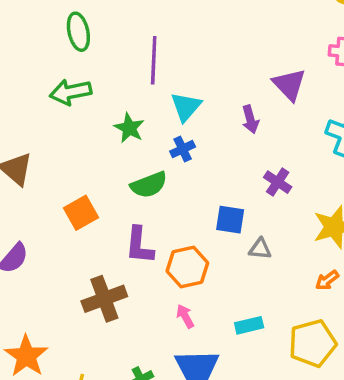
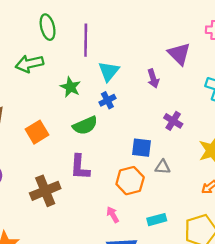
green ellipse: (78, 32) -> (48, 27), moved
orange square: (81, 213) -> (37, 132), moved
orange hexagon: (187, 267) -> (130, 181), moved
brown cross: (104, 299) -> (45, 191), moved

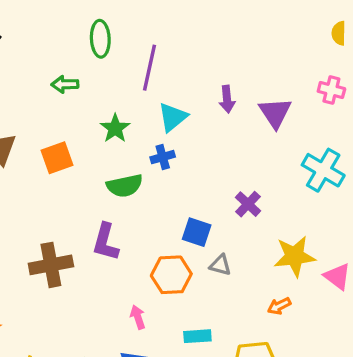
green arrow: (29, 64) -> (65, 84), size x0.7
purple arrow: (153, 78) -> (227, 99), moved
orange square: (37, 132) -> (57, 158), moved

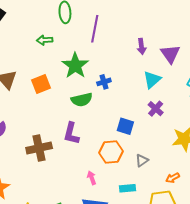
cyan triangle: (173, 117) -> (152, 80), moved
green star: (115, 128) -> (75, 66), size x1.5
gray triangle: (220, 265) -> (142, 160), moved, turned -48
orange arrow: (279, 306) -> (173, 178), moved

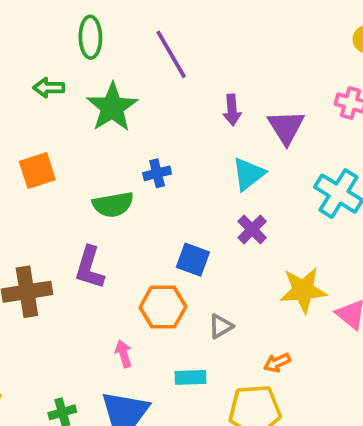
purple line: (95, 29) -> (171, 54), moved, turned -44
green star: (75, 66) -> (112, 107), moved

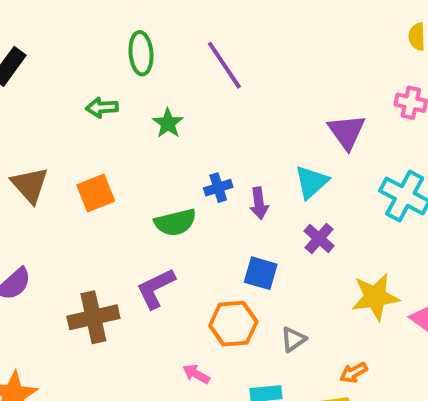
green star: (112, 107) -> (168, 123), size x0.6
purple arrow: (232, 110) -> (259, 203), moved
purple L-shape: (90, 268) -> (156, 288), turned 51
pink arrow: (124, 354) -> (196, 374), turned -40

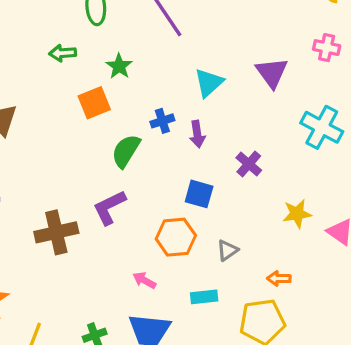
cyan triangle: (311, 182) -> (209, 83), moved
orange square: (96, 193) -> (94, 103), moved
green semicircle: (175, 222) -> (126, 151), turned 136
yellow star: (375, 297) -> (297, 214), size x0.7
orange arrow: (354, 373) -> (279, 278), turned 30

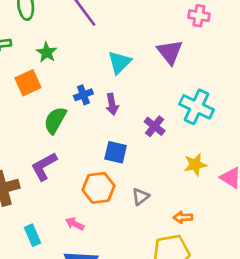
pink cross: (327, 48) -> (199, 16), moved
cyan cross: (322, 127) -> (197, 107), moved
cyan rectangle: (204, 297) -> (32, 235), moved, turned 75

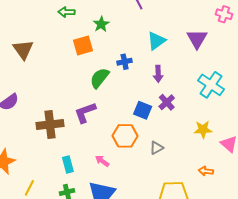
purple arrow: (112, 104) -> (158, 74), moved
purple cross: (155, 126) -> (167, 102), moved
orange arrow: (183, 217) -> (206, 171), moved

